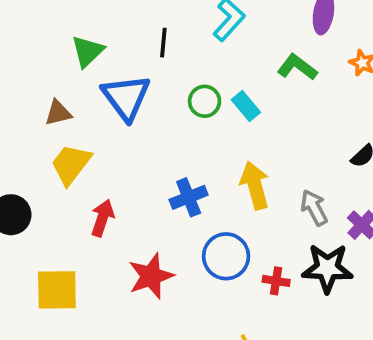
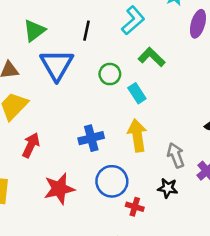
green L-shape: (297, 67) -> (152, 57), moved
cyan rectangle: (246, 106) -> (137, 93), moved
black star: (327, 268) -> (168, 188), moved, size x0.6
red cross: (276, 281) -> (135, 207), moved

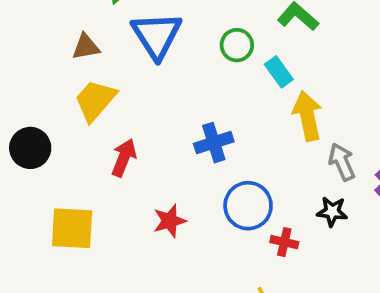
yellow arrow: (137, 135) -> (307, 116), moved
red star: (59, 189) -> (170, 221), size x0.7

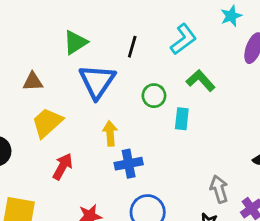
brown triangle: (86, 47) -> (33, 82), moved
cyan rectangle: (279, 72) -> (182, 119), turned 35
yellow arrow: (307, 116) -> (110, 133), moved, size x0.7

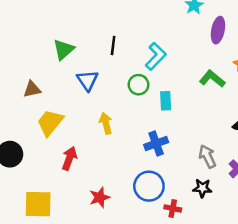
cyan L-shape: (183, 39) -> (156, 56), moved
blue triangle: (97, 81) -> (87, 80), size x0.7
green L-shape: (201, 81) -> (212, 79), moved
blue cross: (129, 164) -> (156, 144), moved

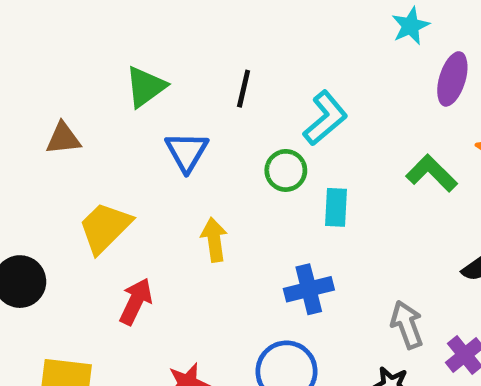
brown triangle: (32, 89) -> (63, 139), moved

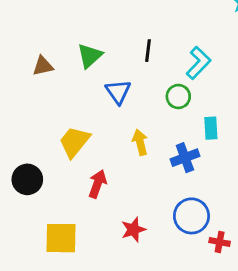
brown triangle: (63, 139) -> (43, 66), moved
cyan rectangle: (336, 207) -> (211, 128), moved
blue cross: (309, 289) -> (185, 158), moved

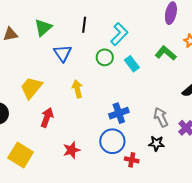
cyan rectangle: (211, 128) -> (132, 64), moved, turned -35
blue cross: (185, 158) -> (119, 113), moved
yellow square: (61, 238) -> (21, 155), turned 30

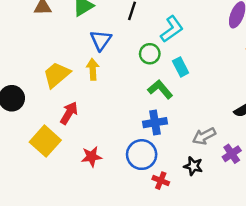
green L-shape: (166, 53) -> (160, 89), moved
yellow arrow: (77, 89) -> (93, 69), moved
gray arrow: (161, 117) -> (204, 136), turned -102
yellow square: (21, 155) -> (45, 141), moved

